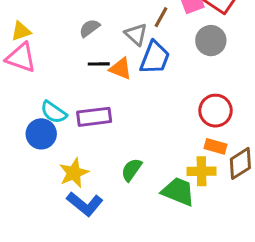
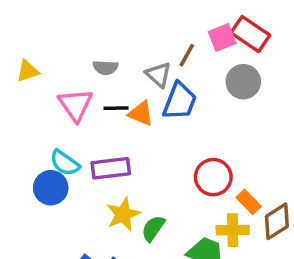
gray semicircle: (89, 28) -> (105, 68), turned -140
pink triangle: (21, 58) -> (75, 105), moved, turned 36
red circle: (216, 111) -> (213, 177), moved
orange rectangle: (216, 146) -> (249, 202), turned 30
yellow star: (74, 173) -> (123, 214), moved

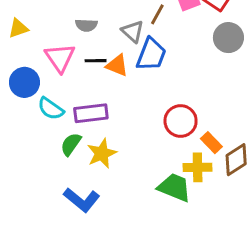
gray circle: (243, 82) -> (228, 38), moved
blue circle: (51, 188) -> (24, 82), moved
green semicircle: (153, 228) -> (71, 144), moved

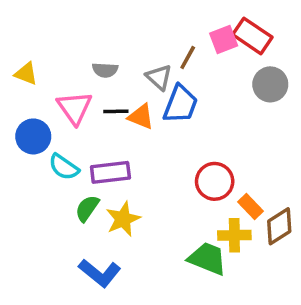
yellow triangle: (18, 28) -> (26, 74), turned 40

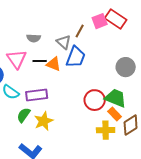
gray circle: (270, 84) -> (126, 67), moved
green trapezoid: (207, 259) -> (116, 98), moved

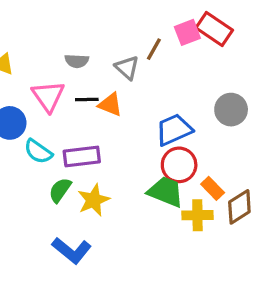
blue trapezoid: (76, 57) -> (174, 130), moved, turned -135
green trapezoid: (116, 98) -> (166, 192), moved

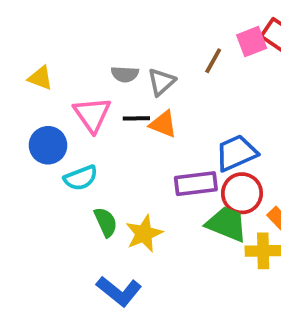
gray triangle: (127, 68) -> (161, 82), moved, turned 36
cyan semicircle: (38, 151) -> (81, 178), turned -56
purple rectangle: (82, 157) -> (196, 184), moved
green semicircle: (60, 190) -> (106, 222), turned 120

